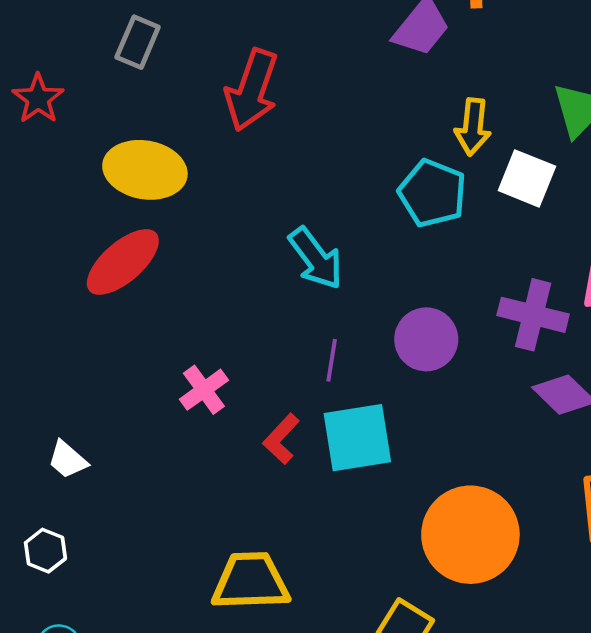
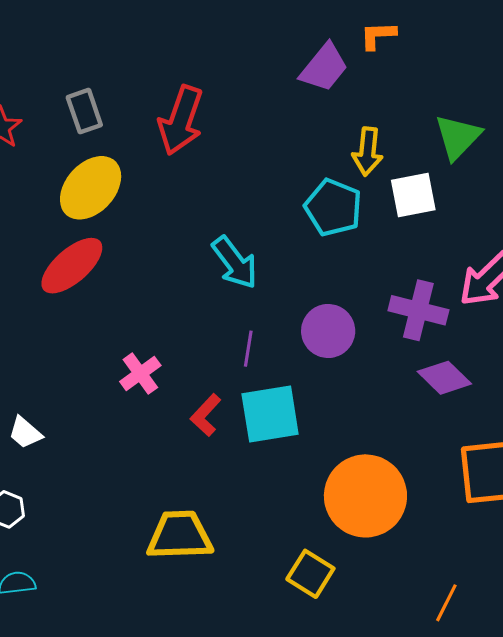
gray rectangle: (138, 42) -> (84, 111), moved, turned -42
yellow ellipse: (145, 170) -> (91, 188), turned -58
white square: (527, 178) -> (413, 195), turned -33

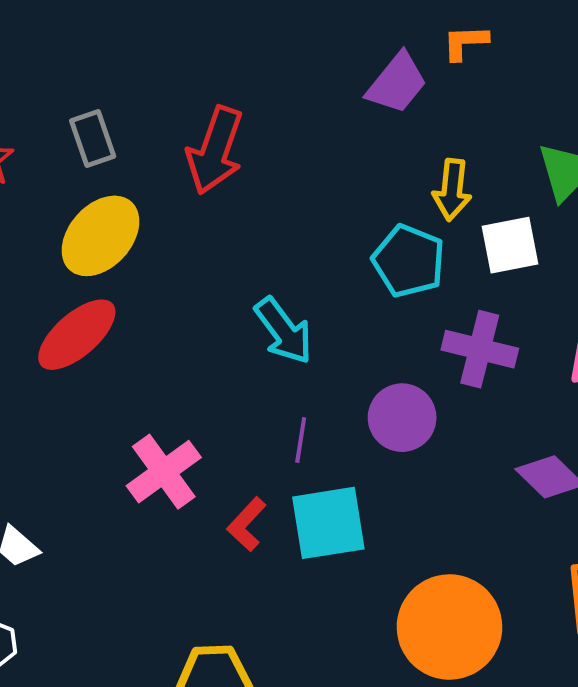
purple cross: (418, 310) -> (480, 349), moved
pink cross: (140, 374) -> (164, 472), size x1.4

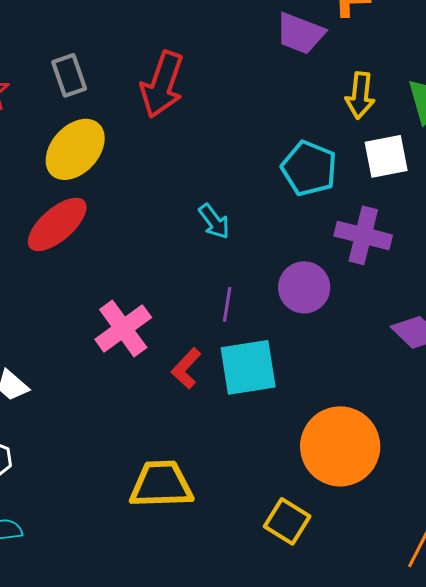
purple trapezoid: (397, 83) -> (300, 33), turned 72
yellow arrow: (452, 190) -> (360, 95), moved
cyan arrow: (284, 331) -> (214, 221), size x0.7

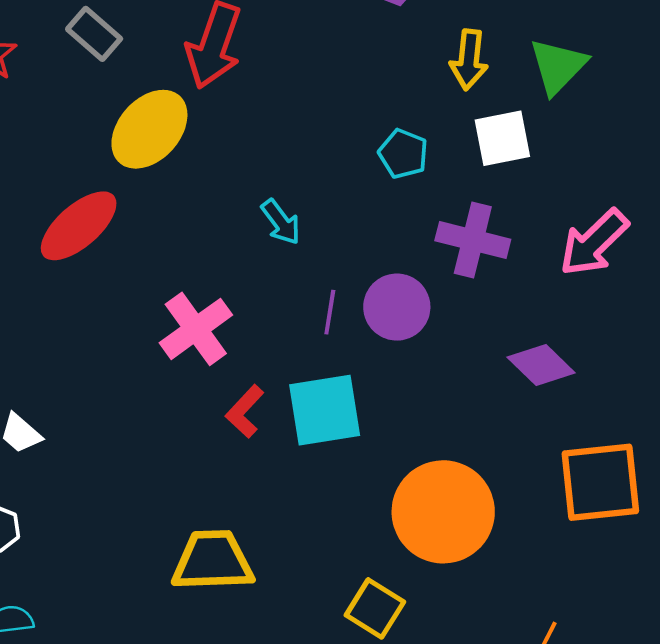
gray rectangle: (69, 75) -> (94, 34), turned -30
yellow ellipse: (75, 149) -> (149, 129), moved
cyan pentagon: (309, 168) -> (403, 154), size x0.7
purple line: (227, 304) -> (330, 312), moved
pink cross: (123, 328) -> (196, 329), moved

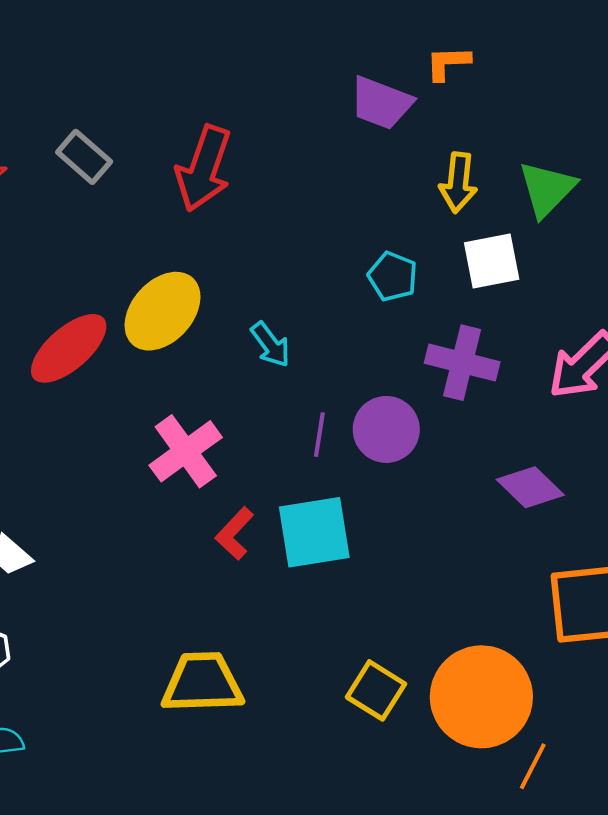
yellow ellipse: (149, 129) -> (163, 311), moved
orange circle: (443, 512) -> (481, 697), moved
yellow square: (375, 608) -> (376, 690), moved

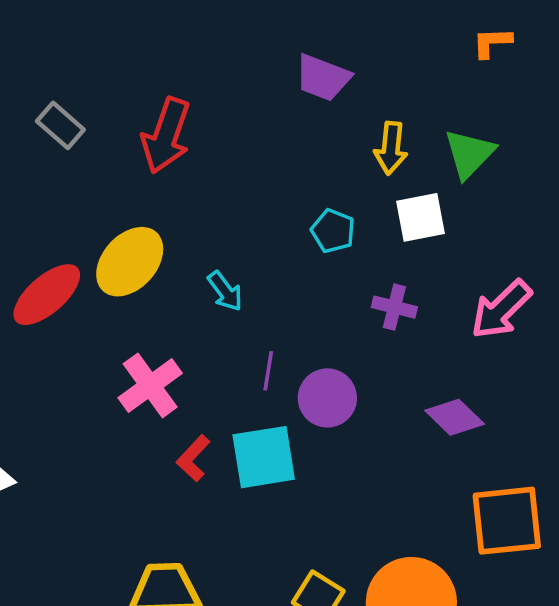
orange L-shape: (448, 63) -> (492, 42), moved
purple cross: (462, 363) -> (394, 307), size x0.7
purple circle: (386, 429) -> (327, 398), moved

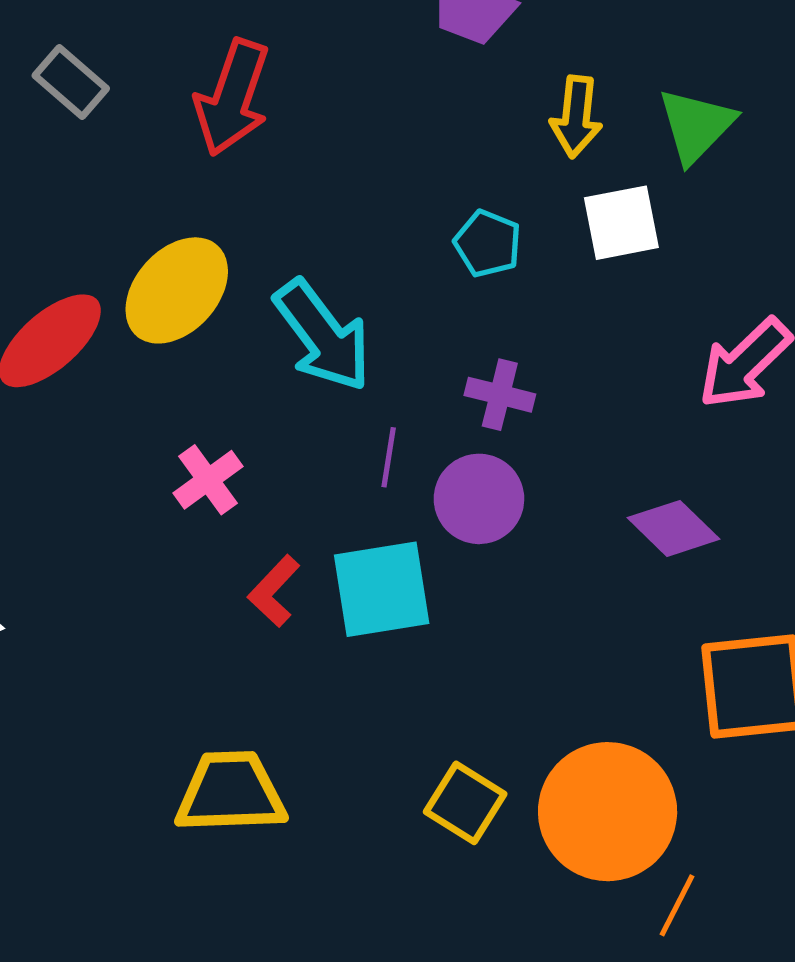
cyan arrow: (225, 291) -> (323, 336), size x1.8
purple cross: (394, 307) -> (500, 395), moved
pink cross: (150, 385) -> (208, 480), size x0.7

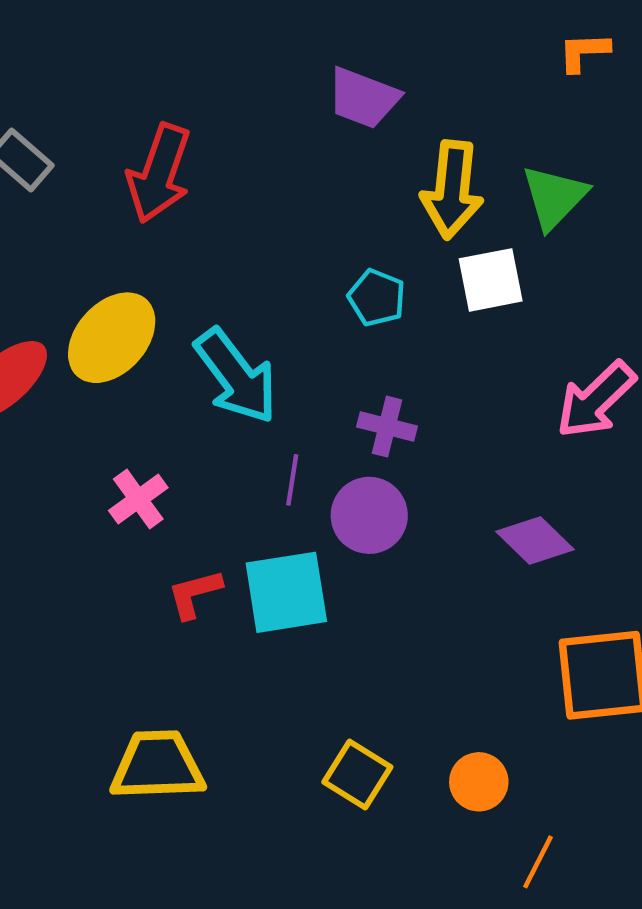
yellow arrow: (576, 117) -> (452, 190), size x1.4
red L-shape: (274, 591) -> (195, 594), turned 32
orange circle: (608, 812) -> (479, 782), size x0.5

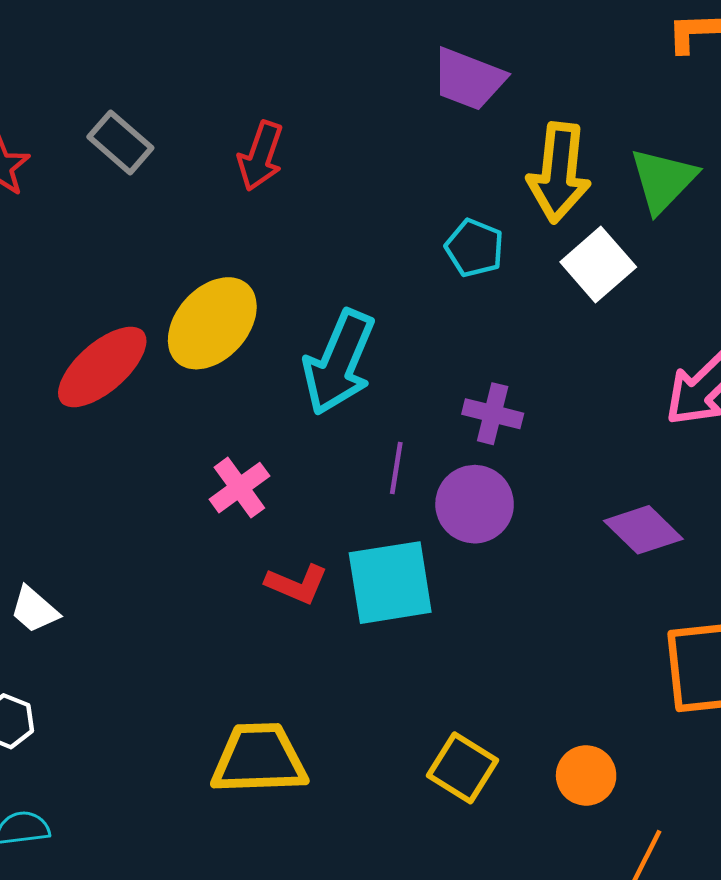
red arrow: (159, 173) -> (261, 156), size x0.7
white square: (491, 280) -> (598, 265), turned -30
cyan pentagon: (377, 298) -> (475, 248), moved
cyan arrow: (236, 376) -> (339, 362), turned 60
red L-shape: (195, 594) -> (297, 584), turned -142

